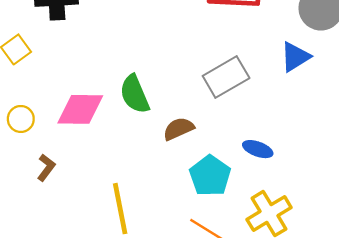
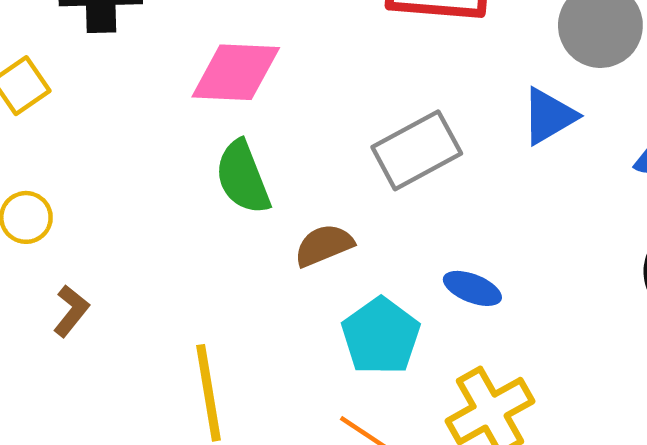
pink diamond: (80, 109) -> (236, 72), moved

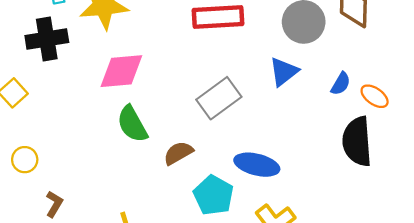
blue ellipse: (472, 288) -> (257, 165), size x1.5

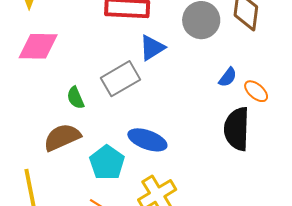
blue triangle: (284, 72) -> (152, 48), moved
green semicircle: (132, 124) -> (76, 98), moved, size x0.7
brown semicircle: (178, 153) -> (62, 137), moved, size x1.4

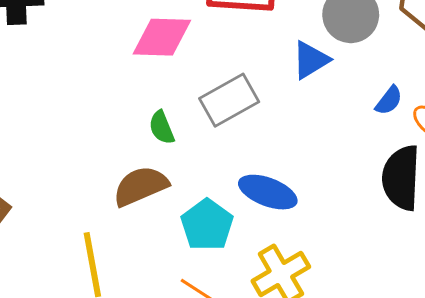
pink diamond: (38, 46) -> (162, 37), moved
blue triangle: (152, 48) -> (311, 60), moved

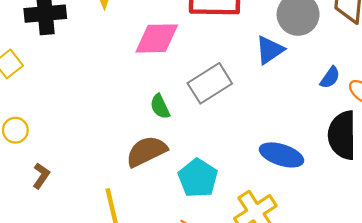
blue ellipse: (268, 192) -> (282, 155), moved

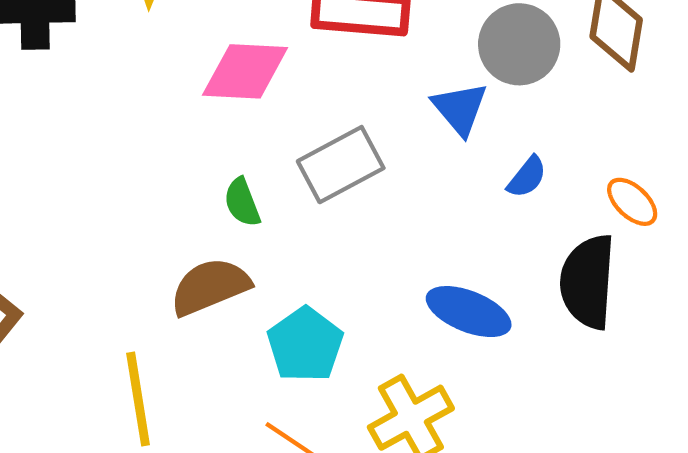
blue triangle: (270, 50) -> (460, 109), turned -40
blue semicircle: (330, 77) -> (527, 177), moved

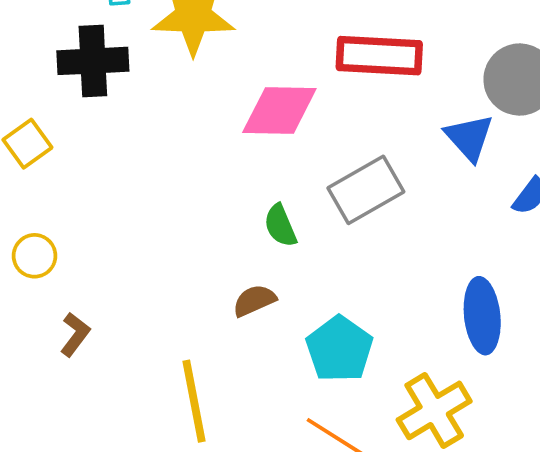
brown semicircle: (210, 287) -> (254, 301), size x0.6
blue ellipse: (469, 312) -> (482, 316), turned 64

